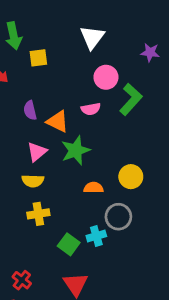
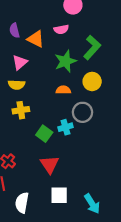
green L-shape: (131, 99) -> (92, 47), moved
green star: (76, 150) -> (65, 61), moved

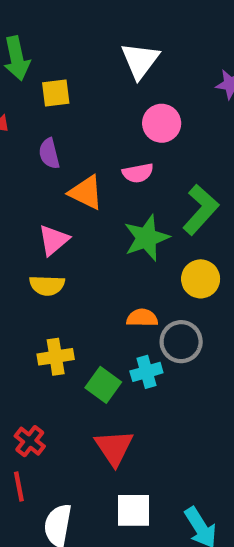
purple semicircle: (14, 30) -> (49, 154), moved
orange semicircle: (63, 90) -> (142, 318), moved
yellow cross: (21, 110) -> (56, 357), moved

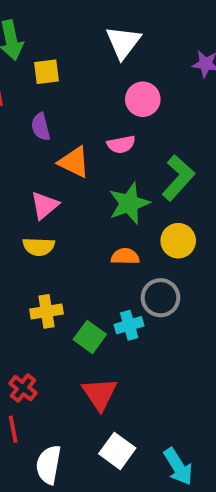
orange semicircle: (142, 318) -> (125, 256), moved
white square: (134, 510) -> (117, 451), turned 36

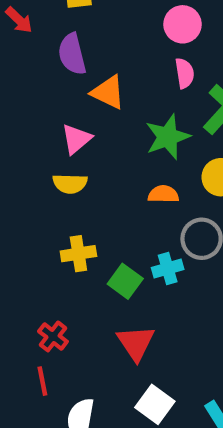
purple semicircle: (41, 127) -> (72, 54), size x1.4
pink semicircle: (121, 144) -> (185, 73), moved, turned -88

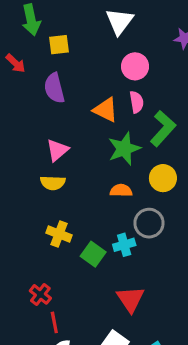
orange triangle: (108, 92) -> (106, 110), moved
yellow cross: (78, 254) -> (59, 234), turned 30
red triangle: (136, 343) -> (130, 299), moved
red line: (42, 381) -> (54, 322), moved

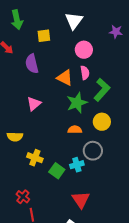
yellow square: (59, 45) -> (44, 36), moved
yellow semicircle: (53, 183) -> (15, 137), moved

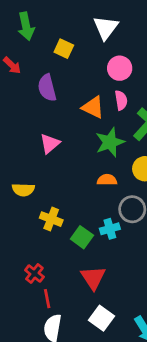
yellow square: (44, 36) -> (64, 49), turned 32
red triangle: (81, 200) -> (93, 278), moved

